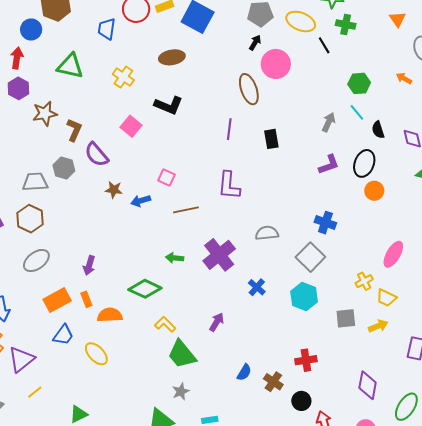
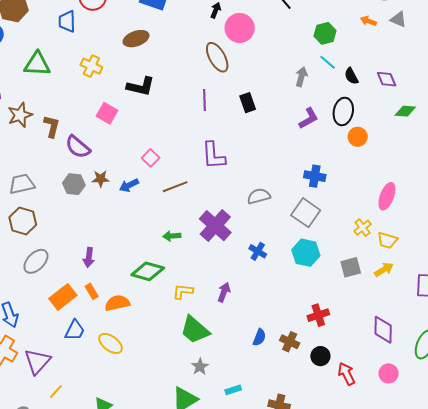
gray hexagon: (64, 168) -> (74, 184), moved
pink square: (166, 178) -> (151, 158), turned 30
yellow L-shape: (165, 324) -> (183, 291), moved, turned -30

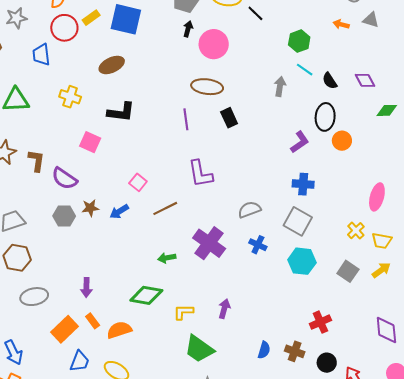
brown ellipse: (217, 57) -> (207, 87), moved, turned -48
purple L-shape: (309, 118) -> (300, 142), moved
blue cross: (258, 251) -> (258, 245), moved
gray ellipse: (36, 261) -> (34, 297), turned 40
gray square: (351, 267) -> (348, 271), turned -35

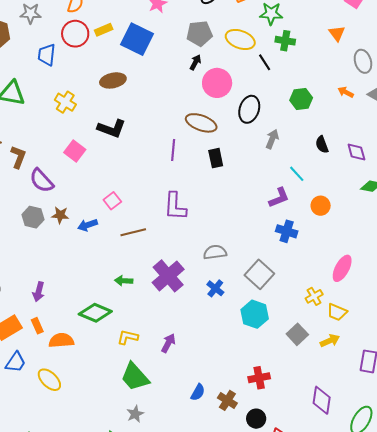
cyan line: (305, 70) -> (297, 174), moved
black ellipse: (325, 117) -> (249, 109), moved
blue cross: (303, 184) -> (287, 231), moved

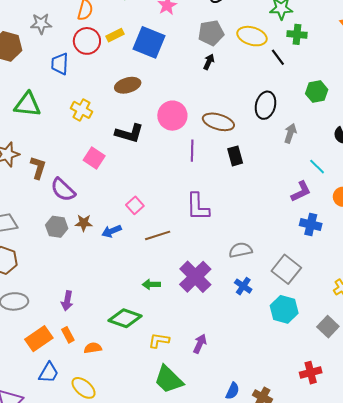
pink circle: (217, 83) -> (172, 116), moved
orange semicircle: (61, 340) -> (93, 348), size x0.7
red cross: (259, 378) -> (311, 373), moved

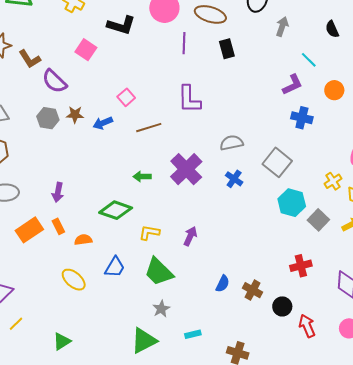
brown L-shape: (38, 168) -> (30, 59), turned 130
cyan hexagon: (284, 309) -> (292, 203), moved
blue trapezoid: (49, 373) -> (115, 267), moved

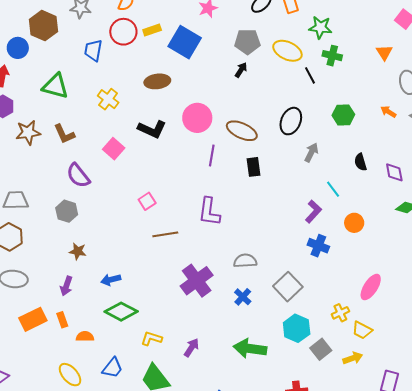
brown L-shape: (30, 59) -> (64, 134), moved
purple L-shape: (292, 85) -> (313, 212), turned -30
brown star: (75, 115) -> (78, 251), moved
blue arrow: (103, 123) -> (111, 280), moved
green arrow: (142, 177) -> (250, 349), moved, size x1.8

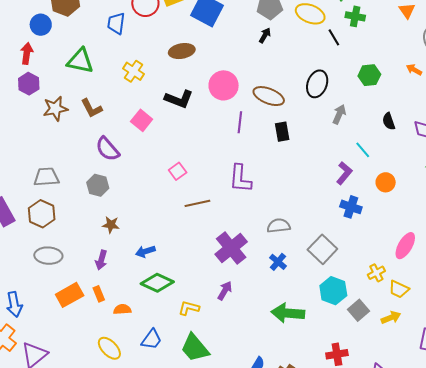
purple arrow: (191, 348) -> (225, 291), moved

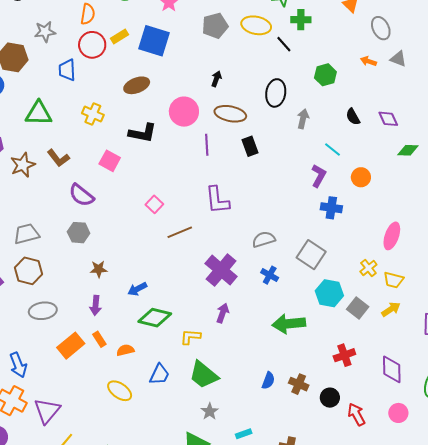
black arrow: (265, 35) -> (216, 79), moved

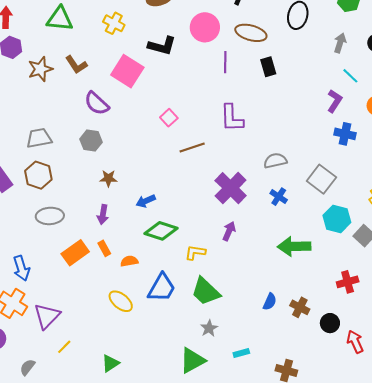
gray arrow: (303, 119) -> (340, 43), moved
pink square: (110, 161) -> (127, 71), size x1.5
blue trapezoid: (159, 374) -> (162, 288), size x1.4

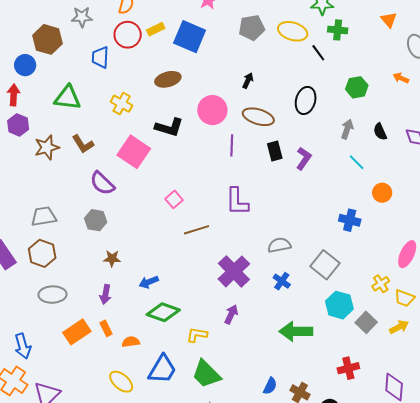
purple L-shape: (335, 101) -> (304, 158), moved

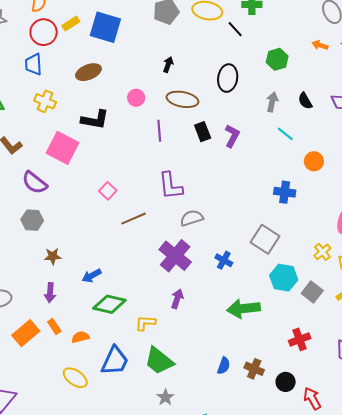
blue trapezoid: (100, 57) -> (34, 64), moved
pink circle: (212, 110) -> (136, 98), size x0.6
gray semicircle: (279, 245) -> (192, 218), moved

